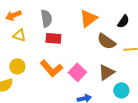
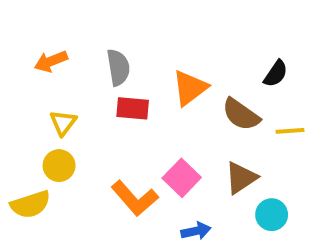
orange triangle: (88, 18) -> (190, 88), moved
yellow triangle: (19, 35) -> (63, 123), moved, turned 48
orange L-shape: (51, 68) -> (135, 198), moved

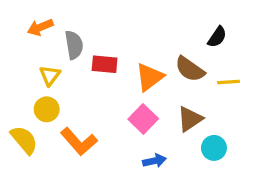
gray semicircle: (118, 67) -> (74, 45), moved
orange triangle: (190, 88) -> (150, 77), moved
orange L-shape: (135, 198) -> (79, 141), moved
yellow semicircle: (30, 204) -> (24, 140), turned -112

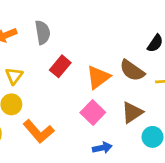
gray semicircle: (74, 45) -> (43, 32), moved
red rectangle: (105, 64) -> (60, 66), turned -55

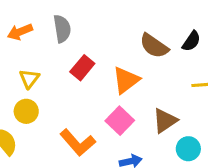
brown semicircle: (132, 70) -> (154, 46), moved
orange L-shape: (38, 131) -> (78, 142), moved

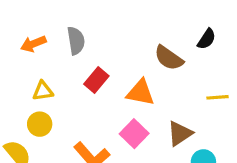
black semicircle: (191, 41) -> (207, 39), moved
yellow triangle: (29, 79) -> (43, 91), turned 45
orange triangle: (126, 80) -> (140, 93), turned 48

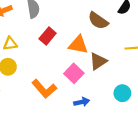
brown triangle: (180, 134) -> (98, 61), moved

